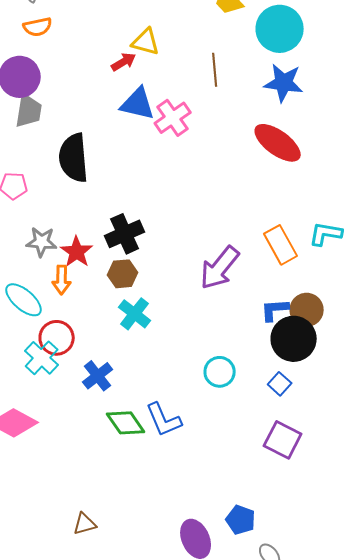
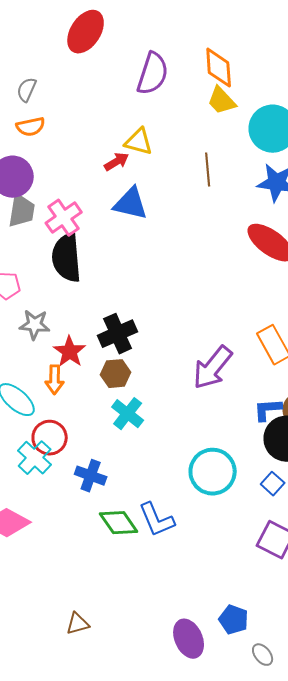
pink cross: (173, 118) -> (64, 218), moved
gray star: (42, 242) -> (35, 325), moved
cyan circle: (220, 372) -> (213, 472), size x1.5
blue cross: (98, 376) -> (91, 476), turned -32

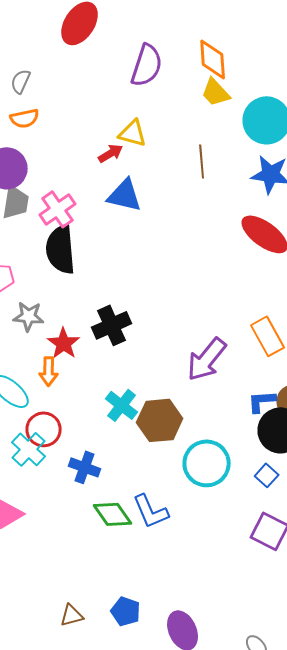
brown hexagon: (116, 374) -> (160, 420), moved, size x1.5
blue pentagon: (234, 620) -> (126, 611), moved

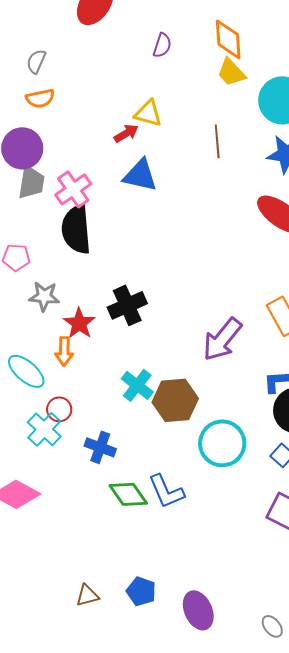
purple semicircle: (147, 65) -> (162, 45), size x0.6
red circle: (44, 429) -> (59, 409), size x0.7

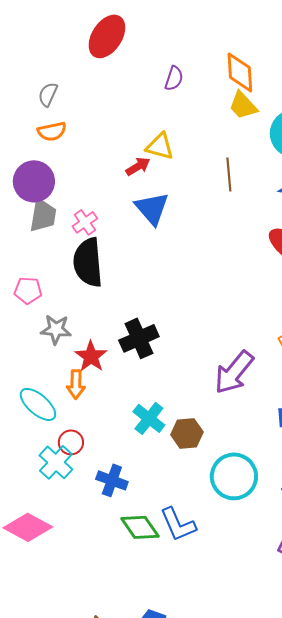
blue triangle: (140, 175) -> (152, 208), turned 36
pink cross: (73, 189) -> (85, 222), size x0.7
brown hexagon: (175, 400) -> (187, 433), size x0.7

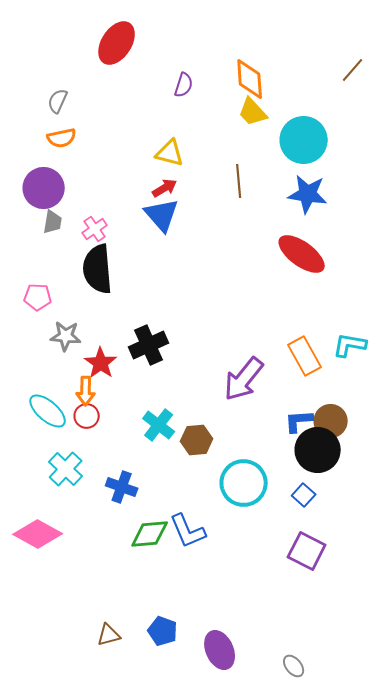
red arrow: (138, 166) -> (165, 188), moved
gray trapezoid: (43, 215) -> (53, 222), size x0.7
red circle: (71, 442) -> (87, 416), moved
green diamond: (140, 527) -> (150, 534), turned -60

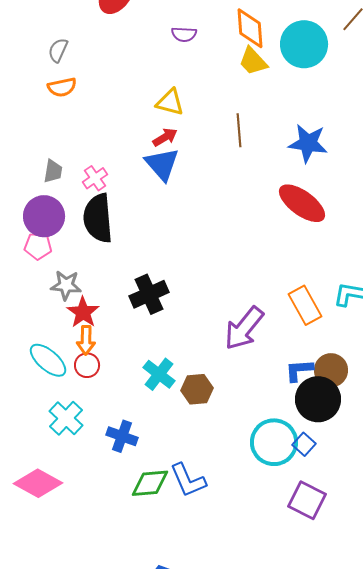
purple semicircle: (184, 85) -> (184, 34), turned 75
cyan circle: (304, 140) -> (304, 44), moved
purple circle: (44, 188) -> (44, 216), moved
red star: (101, 363) -> (83, 312), moved
cyan circle: (244, 483) -> (274, 442), moved

